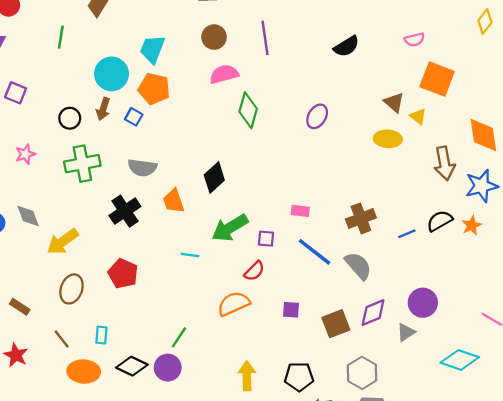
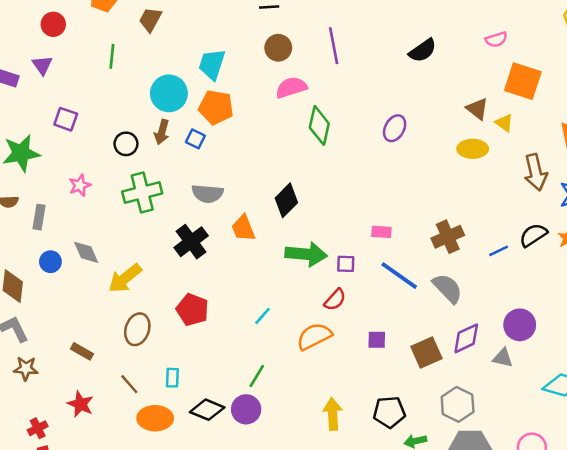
green arrow: (230, 228) -> (306, 254), turned -141
cyan line: (190, 255) -> (262, 316), moved, turned -54
gray triangle: (406, 332) -> (503, 358), turned 48

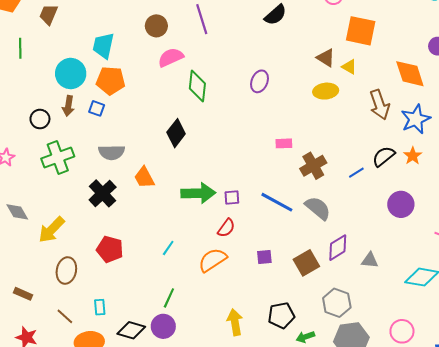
black diamond: (286, 200) -> (176, 133), moved
pink rectangle: (381, 232) -> (284, 143), moved
purple circle: (520, 325) -> (401, 204), moved

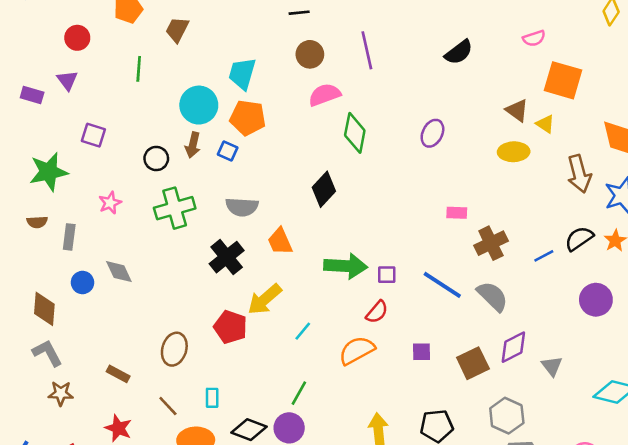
yellow arrow: (52, 230) -> (265, 299), moved
gray triangle: (370, 260) -> (552, 366), turned 42

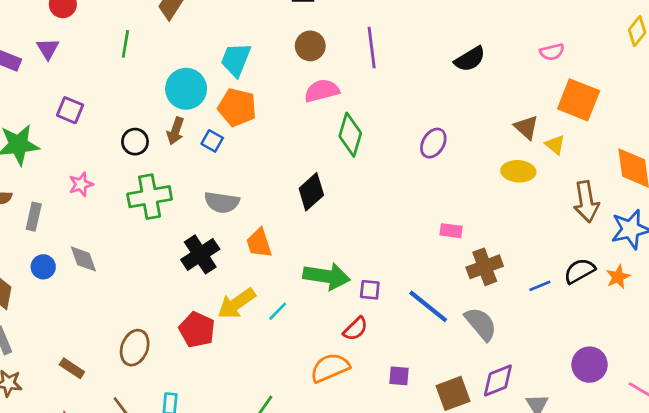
purple circle: (596, 300) -> (590, 365), moved
cyan line: (303, 331) -> (278, 311), moved

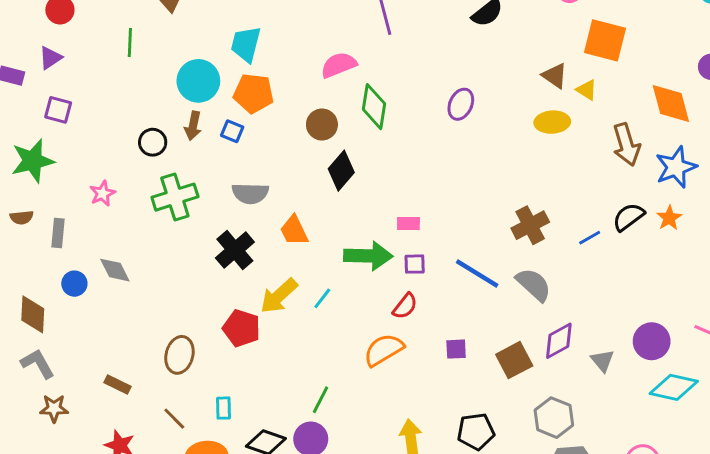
brown circle: (310, 46) -> (322, 125), moved
purple triangle: (48, 49) -> (50, 58), turned 35
purple square: (70, 110) -> (58, 110), moved
pink rectangle: (451, 231) -> (408, 224), moved
purple circle: (590, 365) -> (652, 341), moved

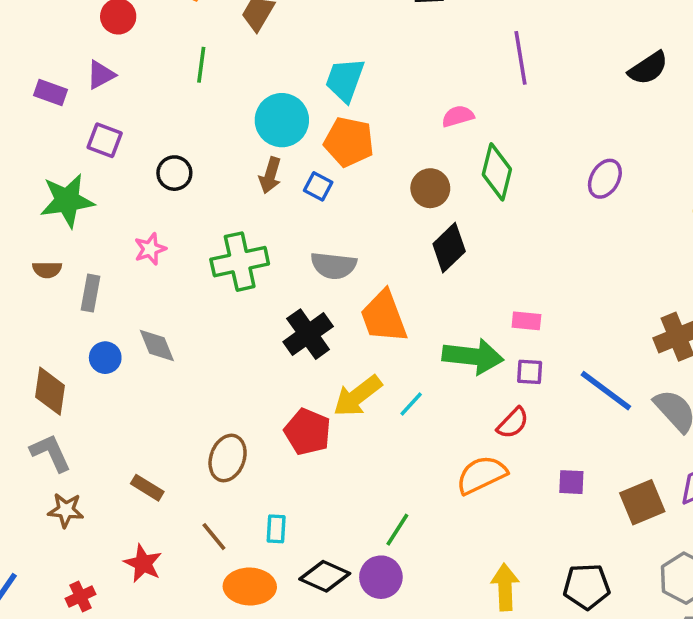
pink semicircle: (339, 65) -> (458, 116), size x0.7
black circle: (153, 142) -> (174, 173), moved
orange trapezoid: (294, 231) -> (384, 317), size x1.4

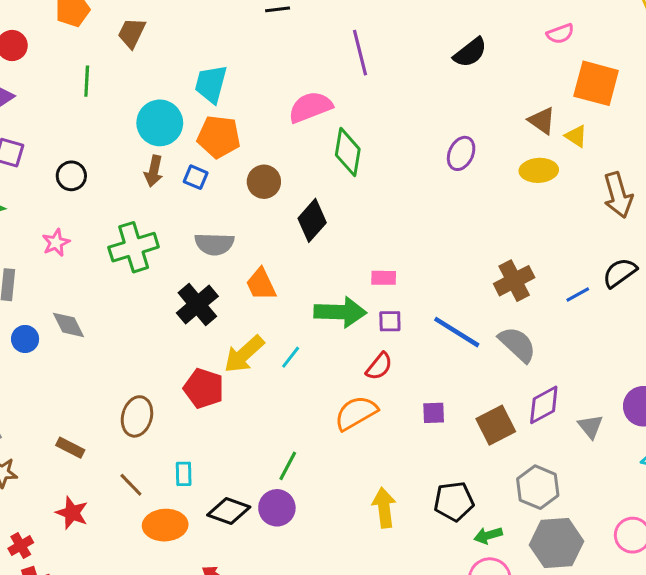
pink semicircle: (458, 116) -> (310, 107), size x1.6
purple ellipse: (605, 179) -> (461, 153), moved
brown circle: (430, 188) -> (264, 182), moved
orange trapezoid: (384, 317) -> (261, 284), size x0.7

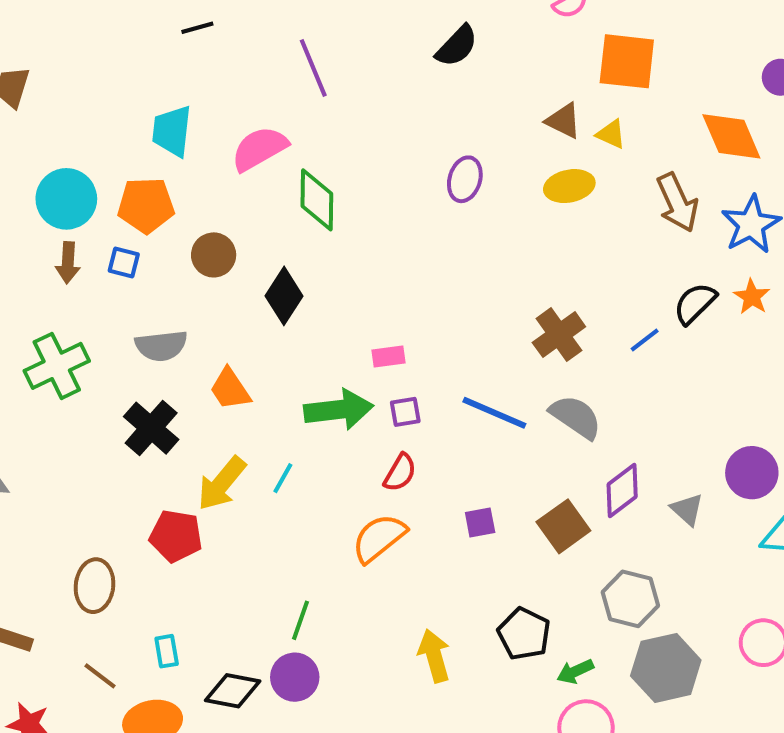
cyan trapezoid: (211, 84) -> (172, 131), moved
black pentagon: (454, 501) -> (524, 634), turned -30

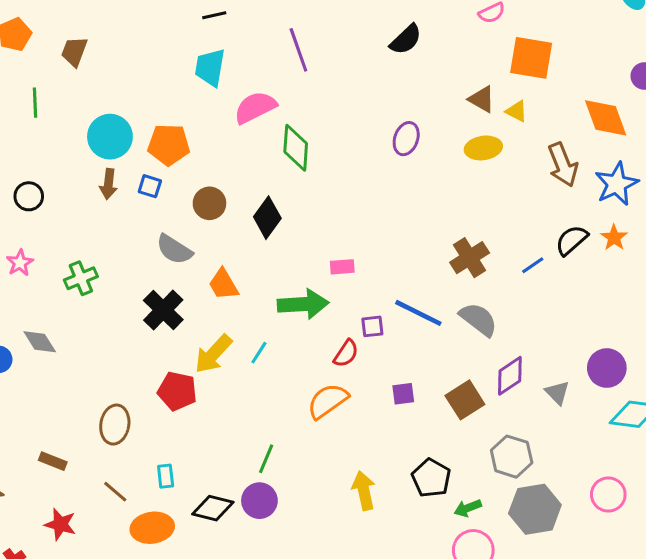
cyan trapezoid: (172, 131) -> (210, 67), moved
brown circle: (214, 255) -> (209, 203), moved
gray semicircle: (161, 346) -> (174, 249), turned 36
green cross: (57, 366) -> (81, 278), moved, size x0.7
purple square: (405, 412) -> (372, 326), moved

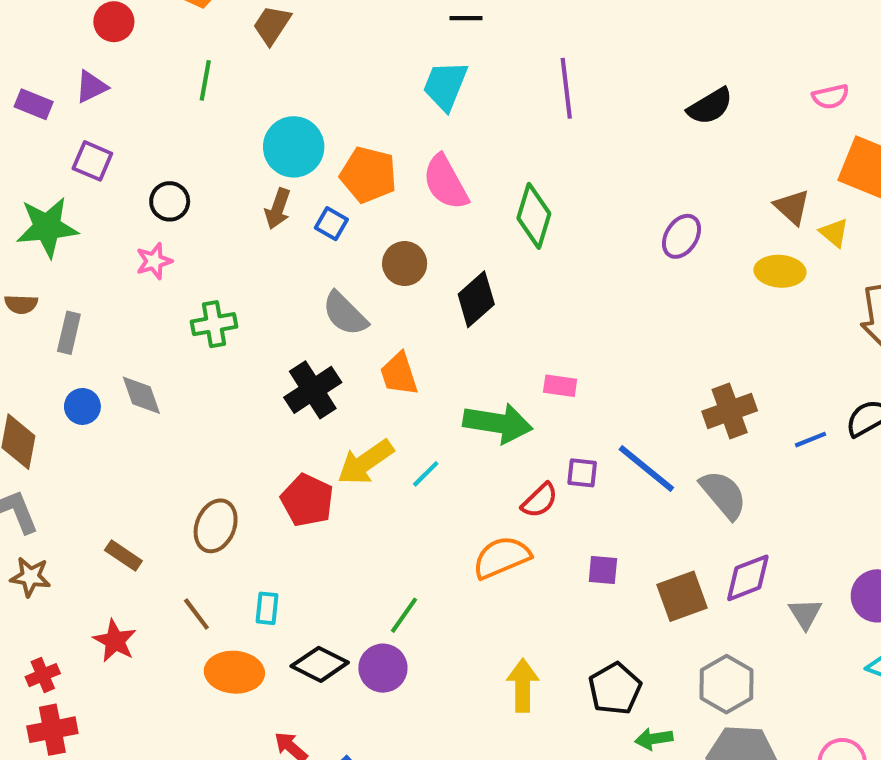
pink semicircle: (255, 107) -> (446, 182), moved, turned -105
pink star: (20, 263) -> (154, 261), moved

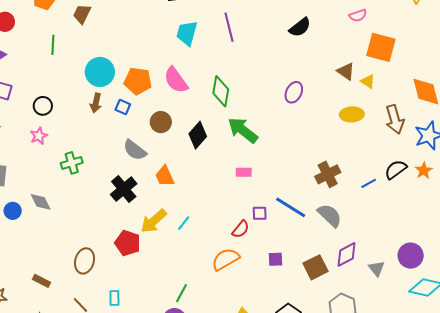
cyan trapezoid: (445, 86) -> (187, 33), moved
yellow ellipse: (780, 271) -> (352, 114), moved
green arrow: (498, 423) -> (243, 130), moved, turned -144

